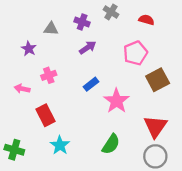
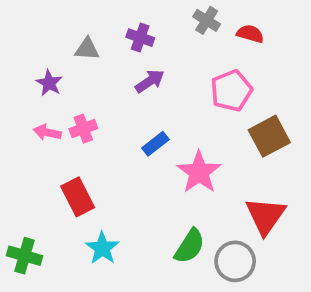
gray cross: (111, 12) -> (207, 20), moved
pink arrow: (22, 89) -> (47, 132), moved
gray circle: (155, 156) -> (235, 261), moved

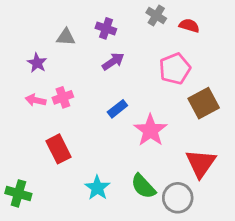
green semicircle: (190, 246) -> (143, 186), turned 104
cyan star: (102, 248) -> (97, 188), moved

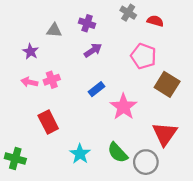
pink pentagon: (175, 69) -> (143, 56), turned -30
brown square: (204, 103) -> (167, 84), turned -30

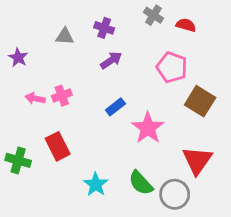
purple star: (31, 51) -> (18, 57), moved
green cross: (15, 159) -> (18, 160), moved

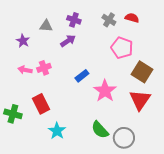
gray cross: (153, 15) -> (109, 20), moved
purple star: (18, 57) -> (23, 41), moved
purple arrow: (111, 60) -> (68, 41), moved
red triangle: (197, 160) -> (140, 100), moved
cyan star: (96, 184) -> (57, 131), moved

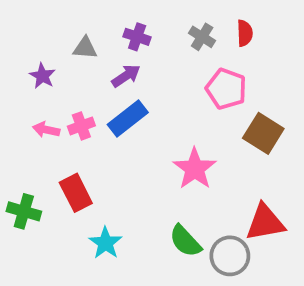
red semicircle: (132, 18) -> (245, 33), turned 72
blue rectangle: (82, 76) -> (128, 119), moved, size x1.5
red triangle: (140, 100) -> (265, 222), moved, turned 45

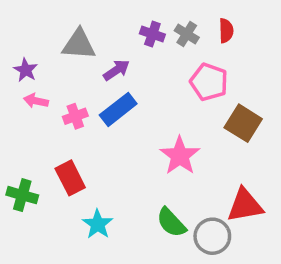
purple cross: (137, 37) -> (152, 34), moved
gray triangle: (85, 48) -> (79, 44), size x1.5
purple star: (42, 76) -> (26, 70), moved
pink arrow: (46, 130) -> (36, 101), moved

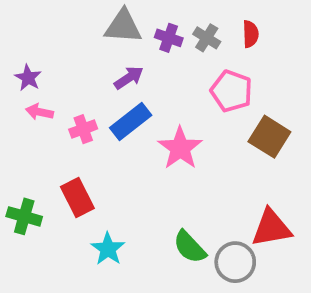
gray triangle: (79, 44) -> (123, 26), moved
pink star: (180, 156) -> (180, 148), moved

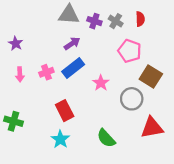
pink arrow: (39, 112) -> (20, 74), moved, turned -104
pink star: (180, 148) -> (101, 83), size x0.7
red rectangle: (77, 197) -> (65, 111), moved
gray circle: (235, 262) -> (132, 99), moved

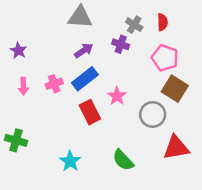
purple cross: (94, 21) -> (121, 44), moved
pink pentagon: (130, 51) -> (165, 58), moved
red rectangle: (65, 111) -> (90, 112), moved

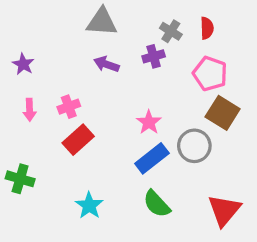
purple cross: (121, 44) -> (154, 56), turned -35
purple arrow: (84, 50) -> (106, 64), turned -126
blue rectangle: (85, 79) -> (152, 158), moved
red rectangle: (90, 112) -> (78, 140), moved, turned 75
red triangle: (176, 148) -> (224, 210), moved, turned -40

